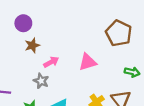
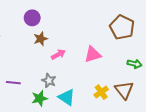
gray star: (41, 81) -> (49, 81), moved

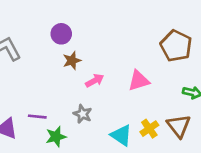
cyan triangle: (67, 97) -> (121, 135), moved
green star: (39, 98) -> (56, 137), moved

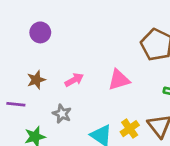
brown star: (72, 61) -> (36, 80), moved
purple line: (37, 117) -> (16, 104), moved

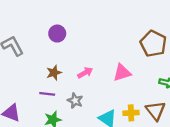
purple line: (16, 104) -> (47, 94), moved
yellow cross: (130, 129) -> (131, 113), turned 32

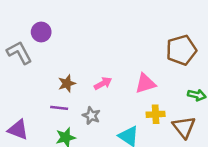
purple circle: (57, 34) -> (41, 32), moved
brown pentagon: (153, 44) -> (181, 50), turned 30
yellow cross: (131, 113) -> (156, 114), moved

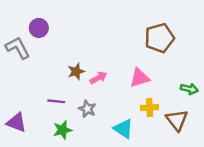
brown pentagon: (181, 50) -> (159, 38), moved
brown star: (67, 83) -> (76, 71), moved

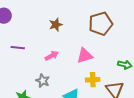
brown star: (76, 71) -> (56, 25), moved
purple line: (56, 101) -> (18, 48), moved

